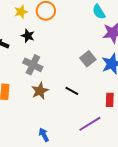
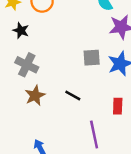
gray square: (88, 59) -> (92, 58), turned 35
purple line: (90, 124) -> (94, 134), turned -70

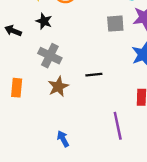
gray square: (92, 58) -> (115, 24), moved
black line: (73, 96) -> (94, 75), moved, turned -35

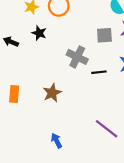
gray cross: (50, 56) -> (77, 57), moved
black line: (94, 75) -> (99, 72), moved
purple line: (118, 126) -> (107, 129), turned -40

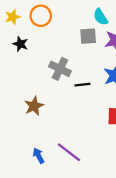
gray square: (104, 35) -> (88, 36), moved
purple line: (107, 129) -> (69, 152), moved

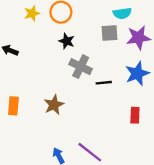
cyan semicircle: (101, 17) -> (122, 13), turned -66
black star: (20, 44) -> (67, 41), moved

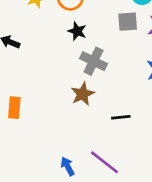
black line: (104, 83) -> (121, 117), moved
brown star: (54, 105) -> (83, 94), moved

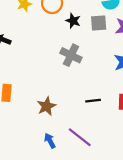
black star: (77, 31) -> (73, 21), moved
brown star: (83, 94) -> (46, 106), moved

